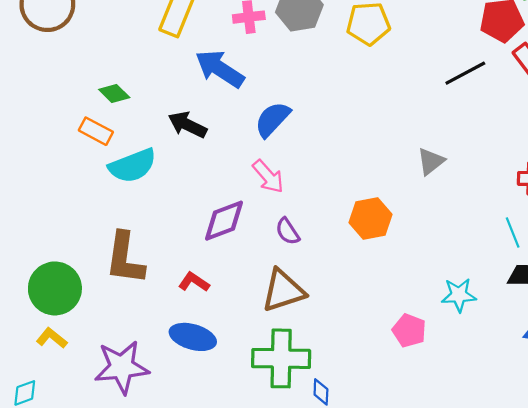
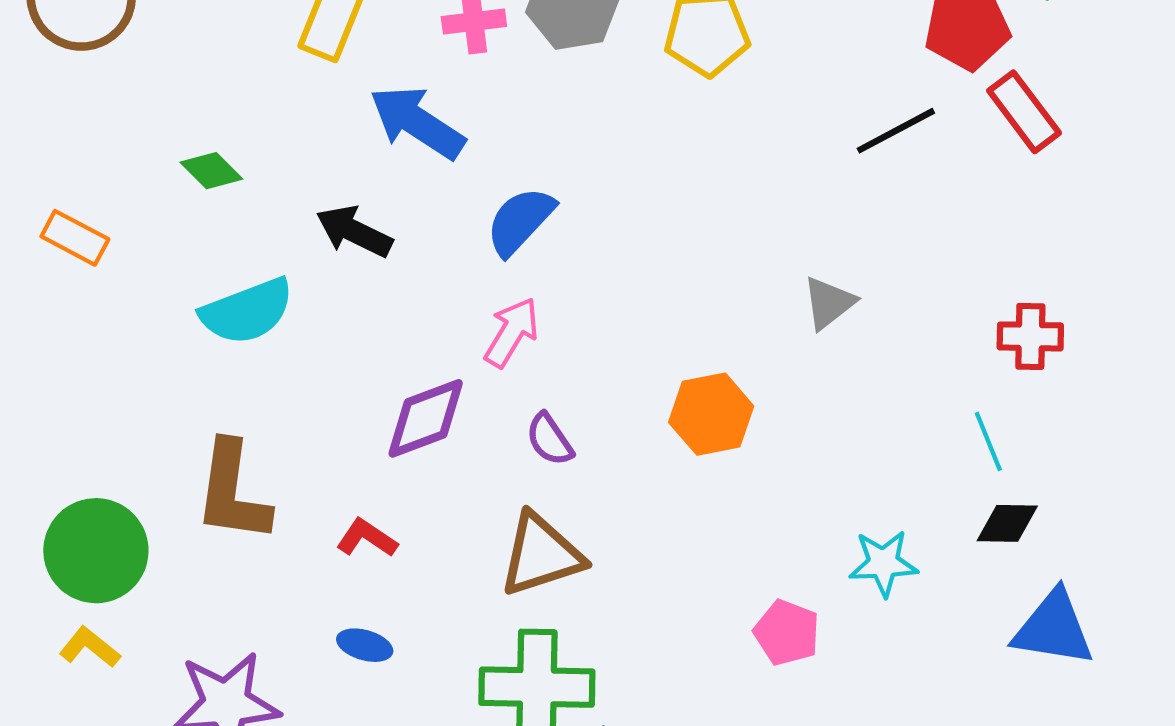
orange rectangle: (96, 131) -> (75, 238), moved
pink arrow: (268, 176) -> (512, 332), turned -108
blue ellipse: (193, 337) -> (365, 645), size x0.6

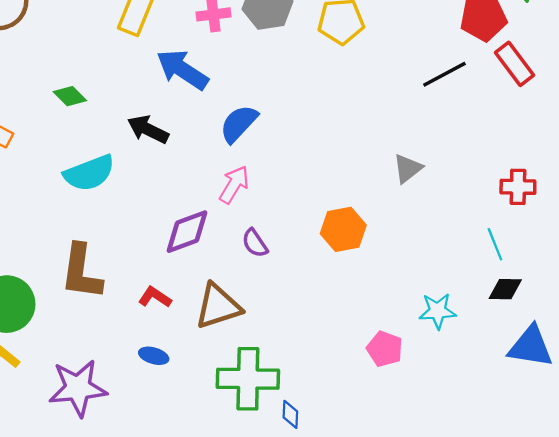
brown triangle: (541, 555) -> (218, 306), moved

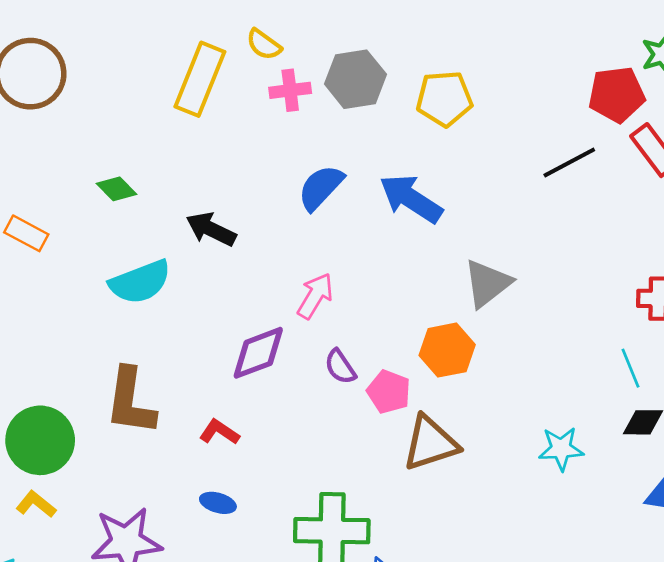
blue arrow: (182, 70) -> (411, 199), moved
blue semicircle: (239, 124) -> (321, 188), moved
gray triangle: (408, 168) -> (487, 283), moved, size x1.4
brown triangle: (218, 306) -> (430, 443), moved
pink pentagon: (385, 349) -> (389, 392), moved

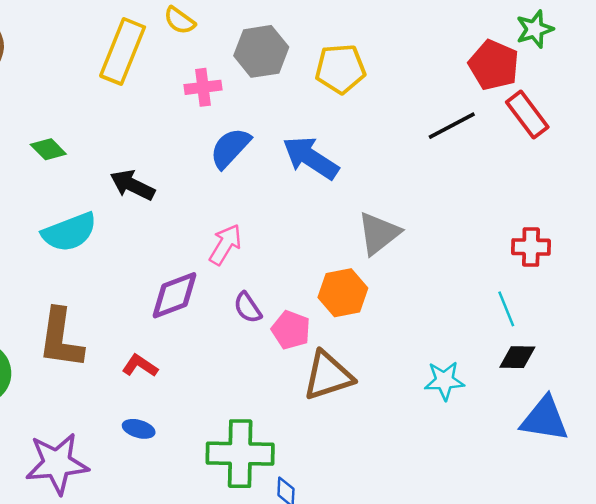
pink cross: (290, 90) -> (203, 87), moved
red pentagon: (617, 94) -> (494, 65), turned 30

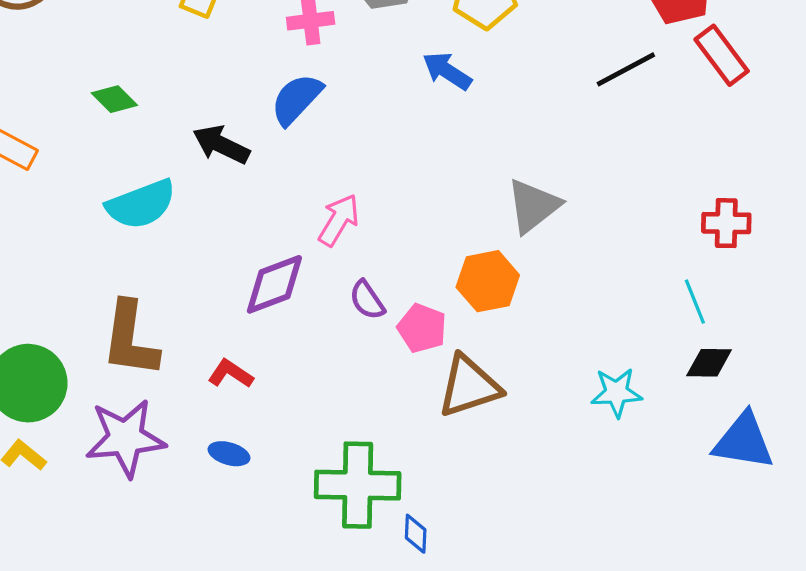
blue semicircle: (230, 148) -> (296, 99), moved
blue arrow: (311, 158) -> (447, 71), moved, size x0.7
purple star: (57, 464) -> (125, 438), moved

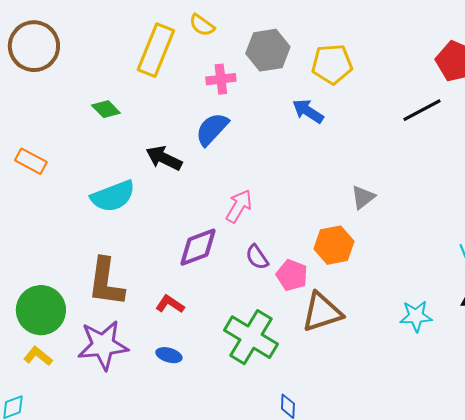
green diamond: (114, 99) -> (106, 109), moved
gray triangle: (533, 206) -> (363, 197), size x0.7
green cross: (358, 485) -> (251, 337), moved, turned 30

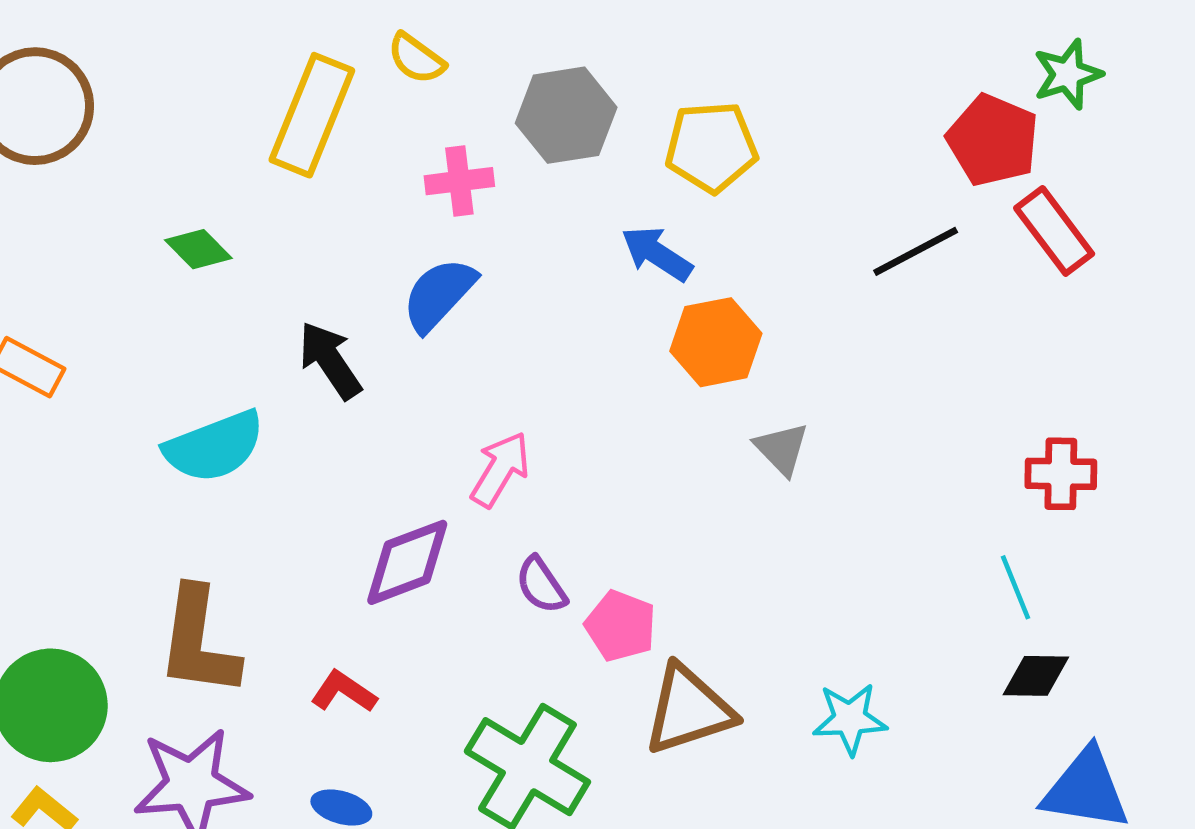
black arrow: (164, 158) -> (330, 360), turned 30
gray triangle: (363, 197) -> (782, 449), turned -36
orange hexagon: (334, 245) -> (716, 342), moved
cyan star: (416, 316) -> (850, 719), moved

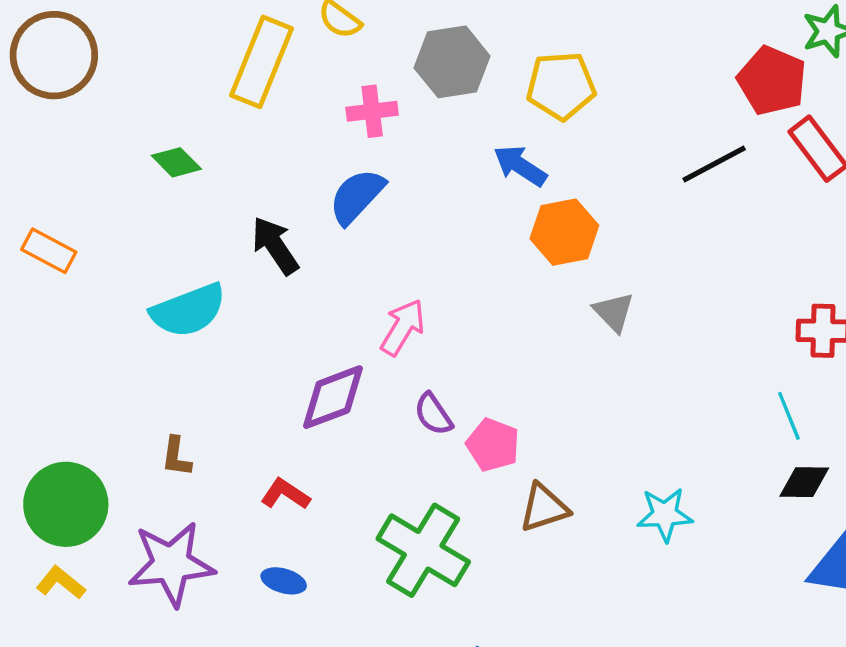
brown L-shape: (198, 642) -> (176, 457), size x0.5
brown triangle: (689, 710) -> (544, 508), size x0.7

